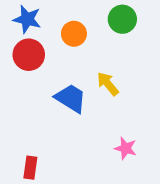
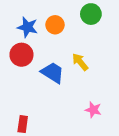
blue star: (27, 19) -> (27, 27), moved
red circle: (29, 55) -> (21, 55), moved

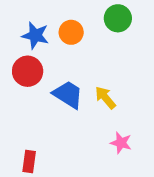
yellow arrow: (80, 62) -> (105, 98), moved

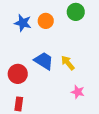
red circle: (28, 71) -> (18, 74), moved

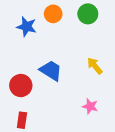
orange circle: (46, 21) -> (53, 14), moved
yellow arrow: (68, 63) -> (95, 66), moved

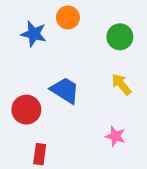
green circle: (88, 14) -> (120, 37), moved
red rectangle: (22, 120) -> (40, 154), moved

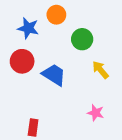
green circle: (120, 37) -> (82, 39), moved
red circle: (26, 110) -> (22, 61), moved

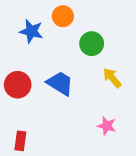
red circle: (22, 61) -> (18, 85), moved
red rectangle: (33, 127) -> (20, 141), moved

